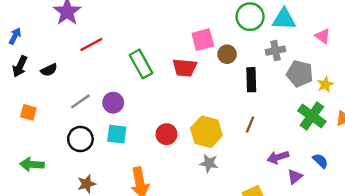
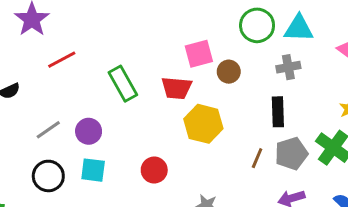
gray pentagon: (300, 74) -> (291, 154), moved, turned -30
black rectangle: (251, 80) -> (278, 112), moved
yellow hexagon: (206, 132) -> (203, 124), moved

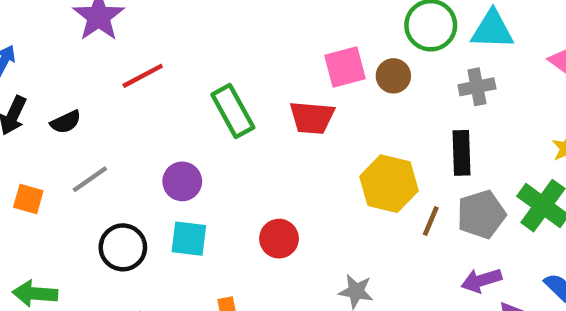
brown circle: (229, 72) -> (393, 76), moved
yellow hexagon: (203, 124) -> (389, 184), moved
gray line: (48, 130) -> (90, 179), moved

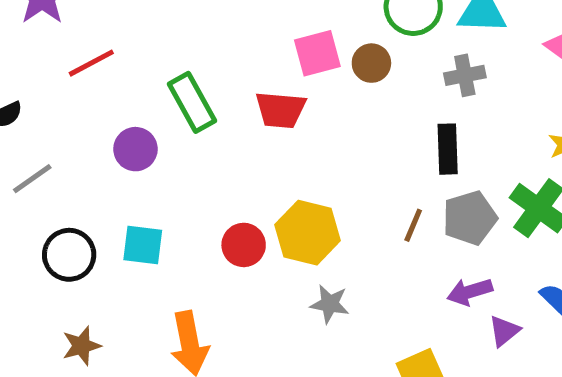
purple circle: (182, 181) -> (135, 149), moved
yellow hexagon: (389, 184) -> (308, 233), moved

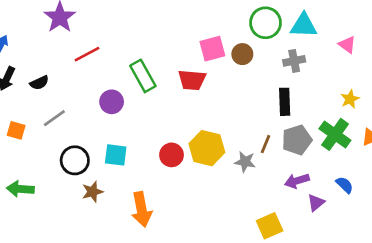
gray star: (330, 304) -> (245, 162), moved
brown star: (81, 346) -> (92, 192), moved

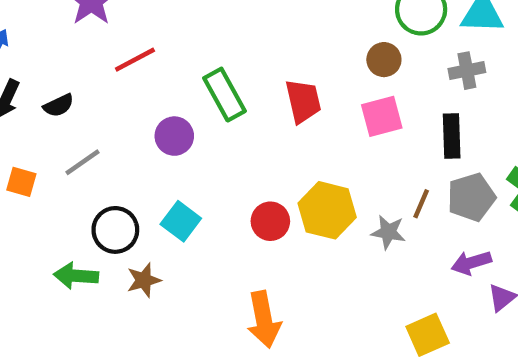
pink square: (212, 49) -> (382, 116), moved
red trapezoid: (192, 80) -> (303, 101), turned -108
cyan square: (116, 155) -> (181, 221), turned 30
green arrow: (20, 189) -> (76, 276), moved
orange arrow: (142, 209) -> (264, 319), moved

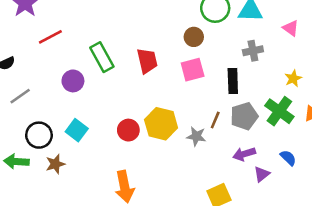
gray cross: (467, 71) -> (253, 51), moved

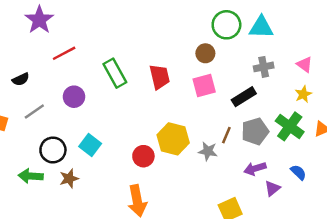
pink triangle: (291, 28) -> (305, 64), moved
purple circle: (73, 81) -> (74, 97), moved
black rectangle: (233, 81) -> (244, 97), turned 60
red circle: (128, 130) -> (143, 156), moved

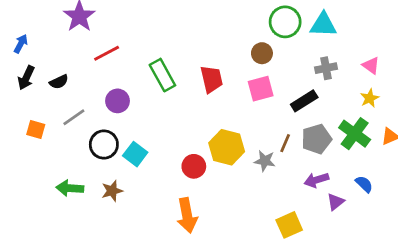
black circle: (53, 150) -> (104, 145), moved

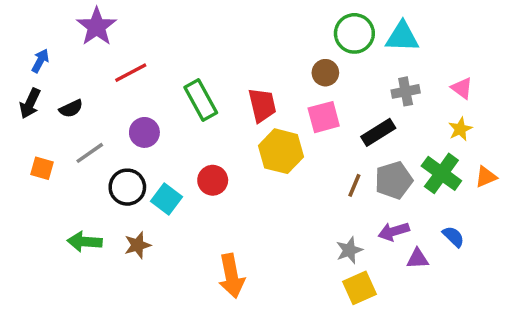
blue arrow: (21, 44) -> (40, 61), moved
yellow hexagon: (227, 147) -> (281, 151), moved
gray star: (265, 161) -> (349, 250), moved, turned -30
red circle: (194, 166) -> (213, 180), moved
purple triangle: (336, 202) -> (418, 259), turned 36

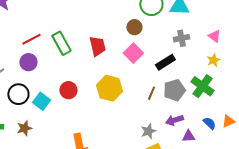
red line: (131, 73) -> (31, 39), moved
pink square: (324, 117) -> (133, 53), turned -30
yellow hexagon: (281, 151) -> (109, 88), moved
orange triangle: (486, 177) -> (228, 121), moved

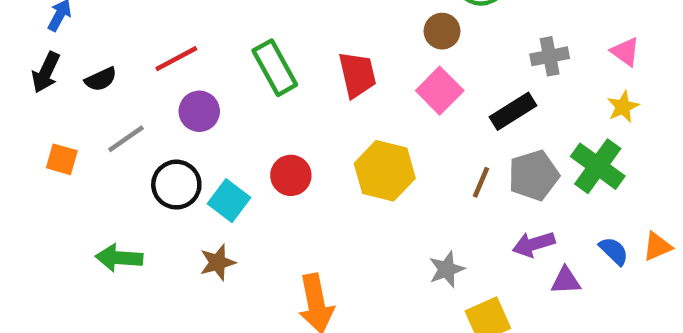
red line: (31, 39) -> (176, 59), moved
brown star: (24, 128) -> (218, 262), moved
gray star: (148, 131) -> (447, 269), moved

